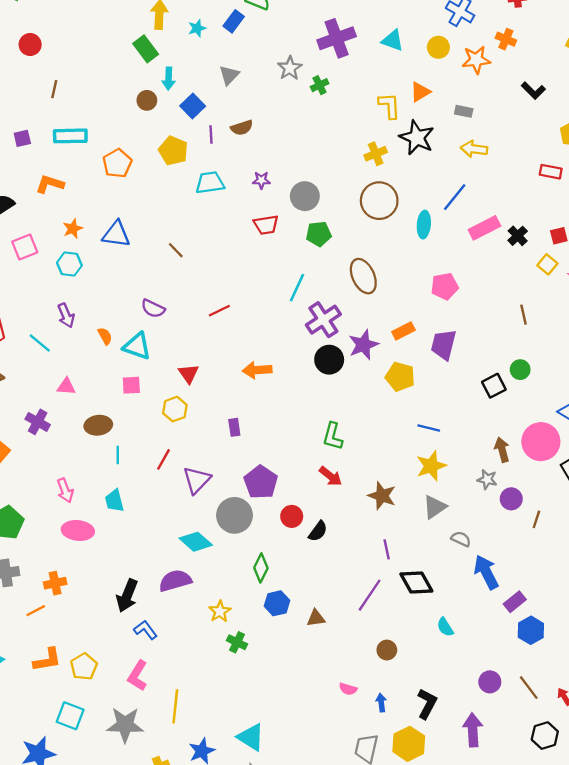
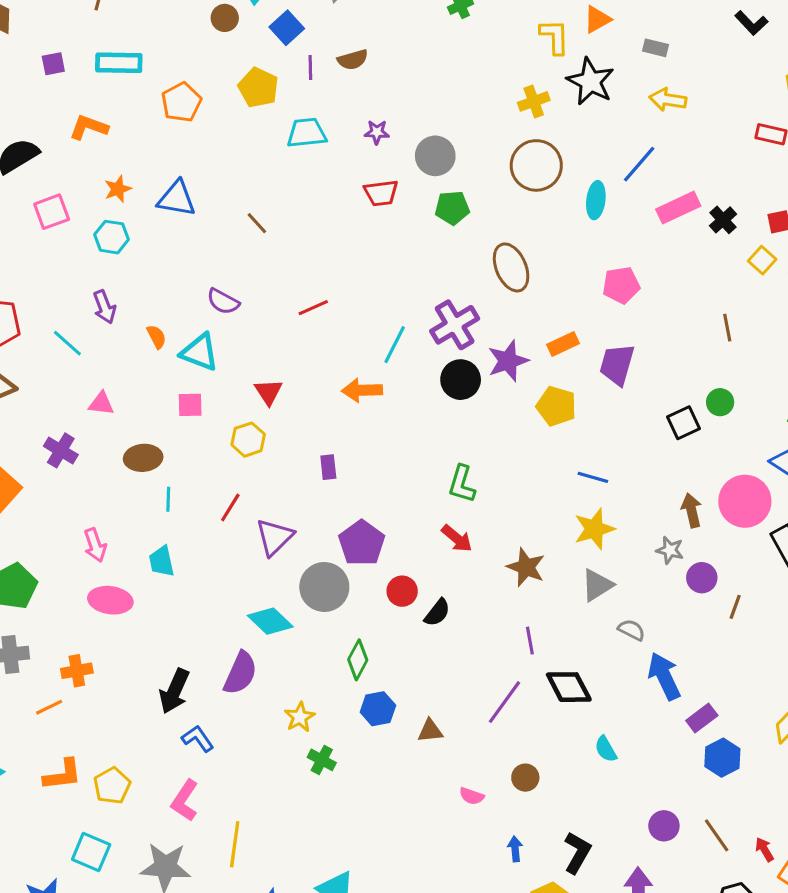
cyan line: (297, 288) -> (395, 345), moved
purple semicircle: (175, 581) -> (240, 673), turned 128
pink semicircle: (348, 689) -> (472, 796), moved

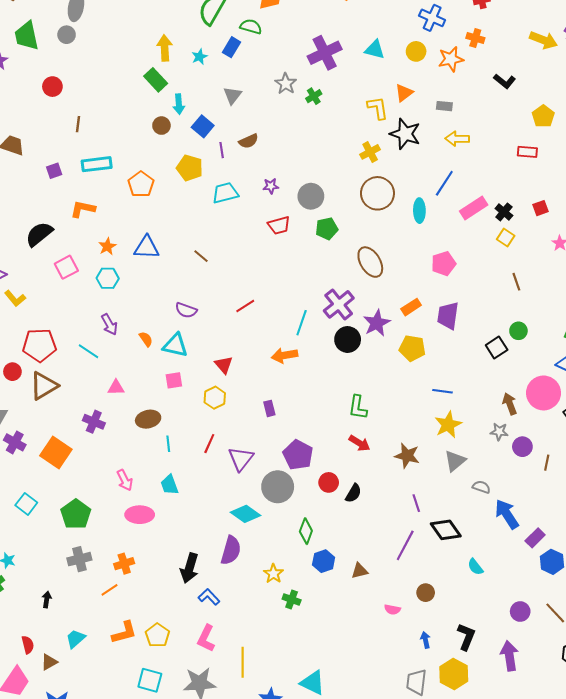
yellow square: (762, 260) -> (506, 238), moved

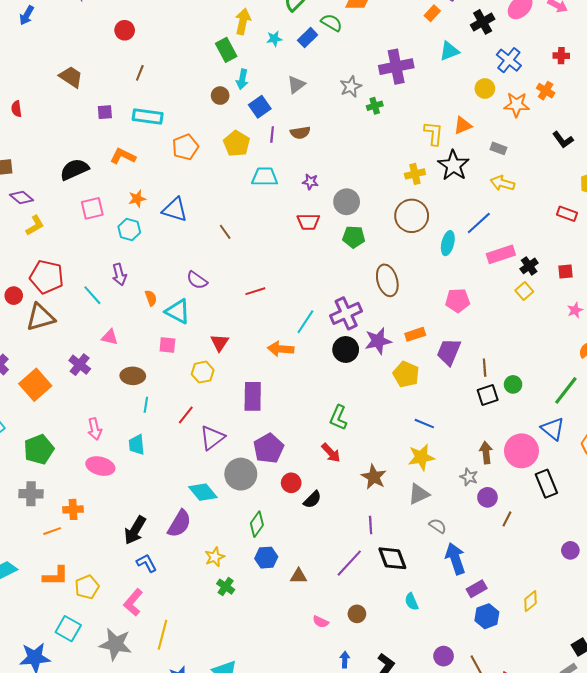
cyan triangle: (375, 50) -> (449, 51), moved, turned -50
brown line: (516, 282) -> (485, 368), moved
yellow L-shape: (15, 298) -> (35, 225), turned -95
purple rectangle: (269, 408) -> (253, 396), size x1.8

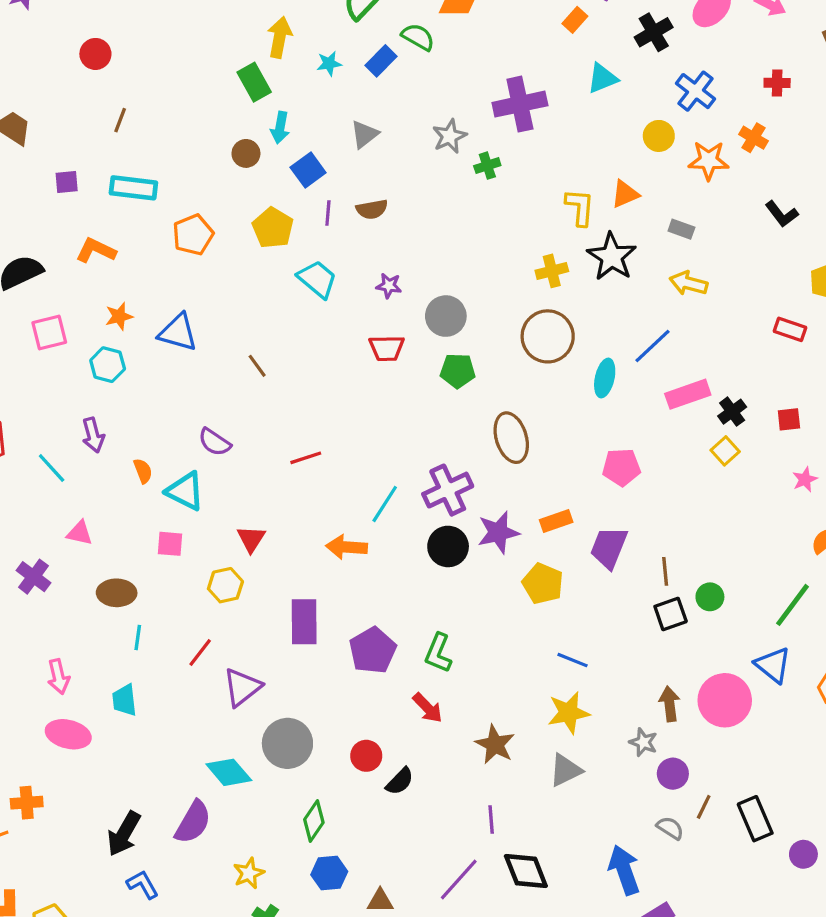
cyan trapezoid: (265, 177) -> (317, 279), turned 40
purple pentagon: (269, 448) -> (373, 650), moved
black rectangle: (546, 484) -> (755, 819), moved
gray semicircle: (438, 526) -> (670, 828), moved

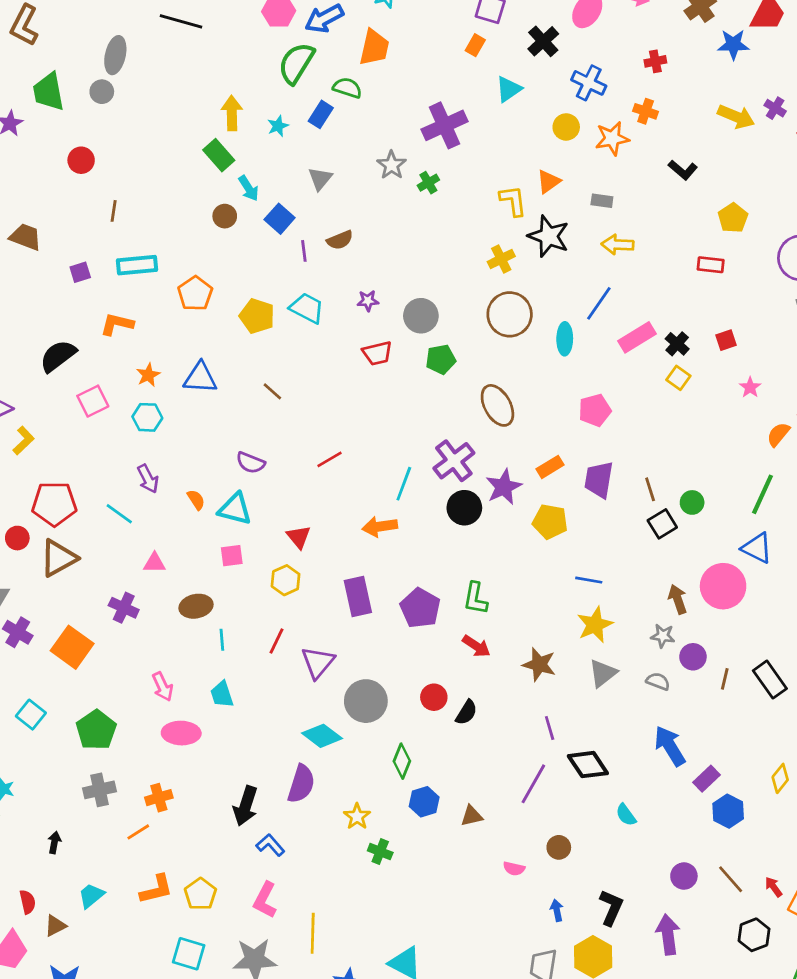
cyan arrow: (280, 128) -> (249, 188), turned -30
yellow pentagon: (273, 228) -> (257, 316), moved
gray semicircle: (670, 828) -> (658, 681), moved

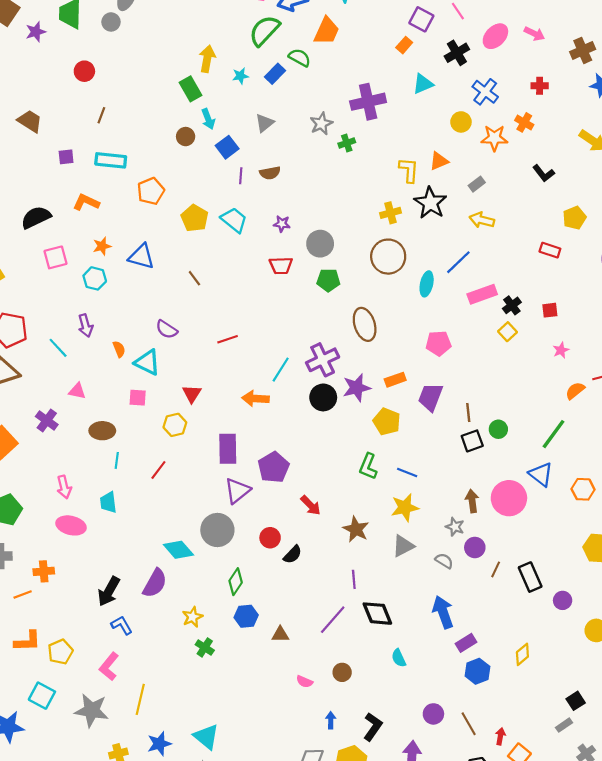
gray rectangle: (602, 201) -> (477, 184), turned -56
green L-shape: (475, 598) -> (368, 466), moved
purple triangle: (318, 662) -> (237, 491), moved
red arrow: (774, 887) -> (500, 736), turned 35

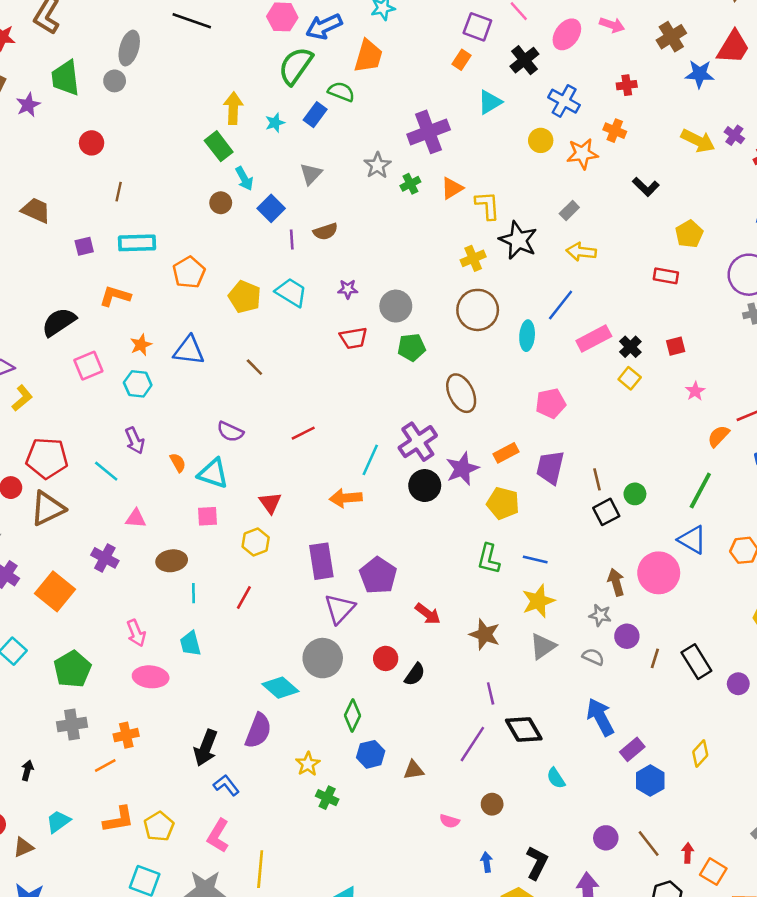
orange triangle: (439, 161) -> (452, 188), moved

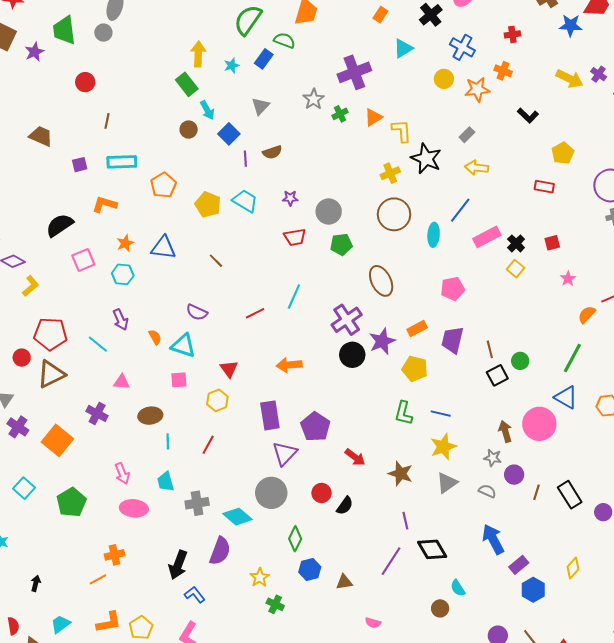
cyan line: (370, 460) -> (294, 297), moved
gray cross: (72, 724) -> (197, 503), moved
brown circle: (492, 804) -> (440, 608), moved

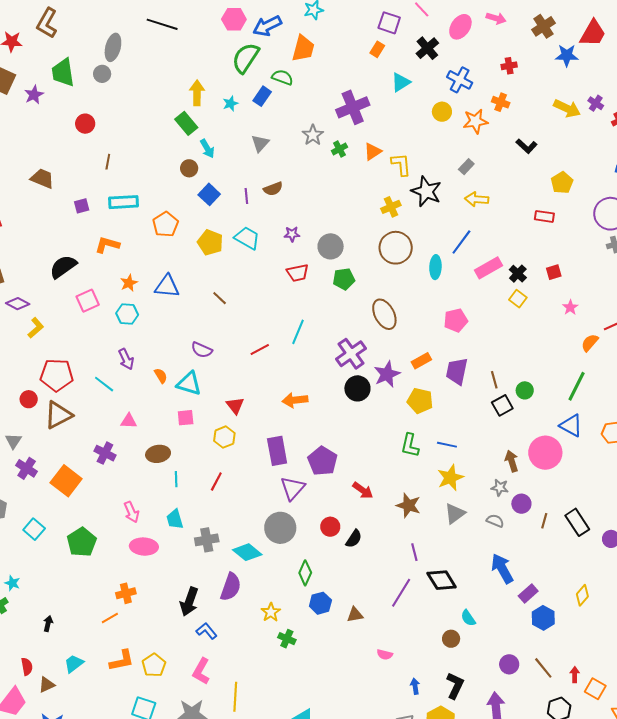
blue square: (229, 134) -> (209, 194), moved

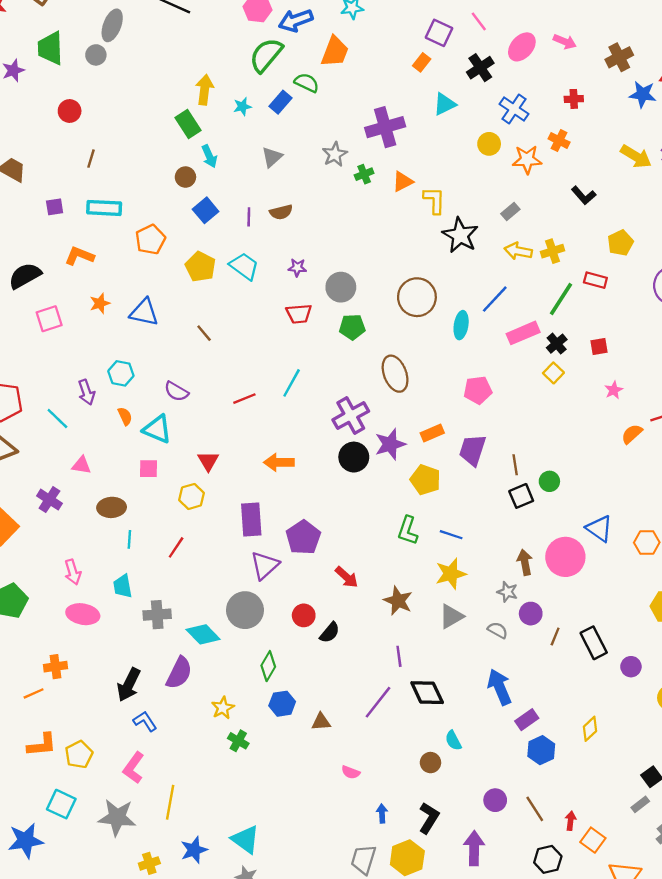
yellow cross: (391, 207) -> (553, 251), moved
cyan hexagon: (127, 314) -> (121, 373), moved
green line: (577, 386) -> (561, 299), moved

